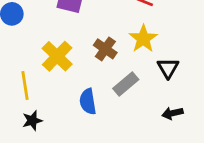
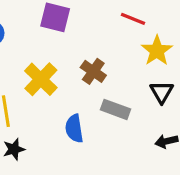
yellow star: (143, 39) -> (157, 51), moved
gray rectangle: (126, 84) -> (116, 109), turned 60

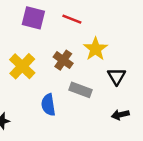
red line: (133, 19) -> (72, 19), moved
yellow star: (157, 51) -> (95, 49), moved

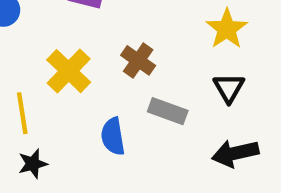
yellow star: (95, 49) -> (227, 29), moved
black arrow: (120, 115) -> (235, 153), size x1.5

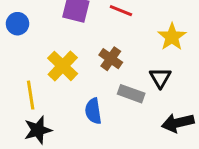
black triangle: (229, 88) -> (160, 78), moved
black star: (33, 164) -> (38, 130), size x1.4

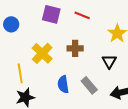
brown cross: (111, 59) -> (75, 48), turned -35
gray rectangle: (131, 94) -> (89, 85), moved, turned 30

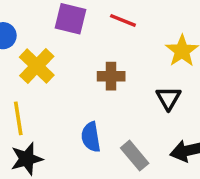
yellow cross: (42, 53) -> (37, 66), moved
gray rectangle: (89, 85) -> (135, 156), moved

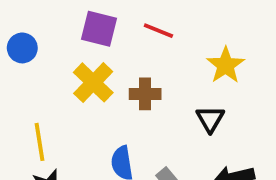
yellow cross: (37, 66) -> (93, 82), moved

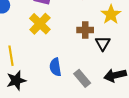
brown cross: (145, 94) -> (85, 30), moved

